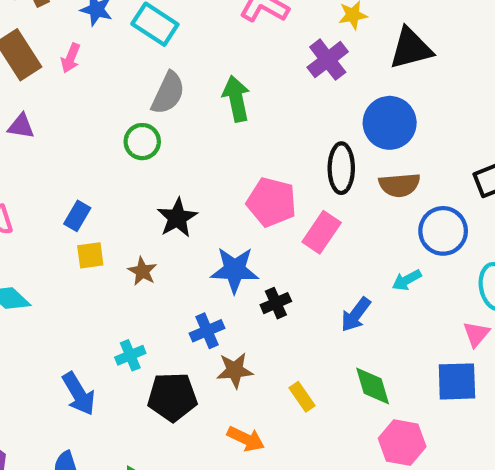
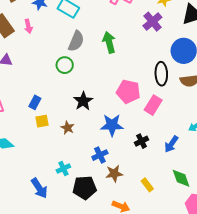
pink arrow: (71, 58) -> (28, 26), turned -32
black cross: (276, 303) -> (142, 141), moved

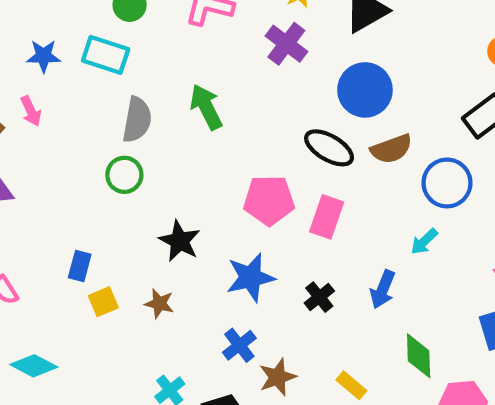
black ellipse: (161, 74) -> (329, 148), turned -45
green diamond: (181, 178) -> (419, 356), turned 30

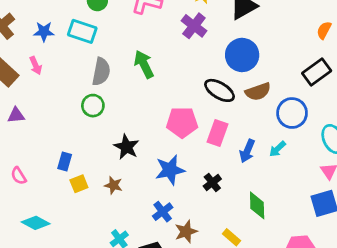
blue arrow: (383, 289) -> (247, 151), moved
green diamond: (419, 356) -> (257, 205), moved

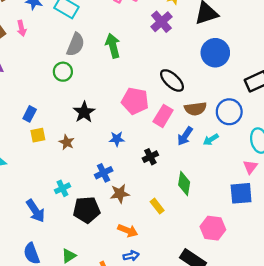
blue circle: (242, 55) -> (215, 53), moved
brown semicircle: (258, 92) -> (195, 109), moved
blue star: (170, 170) -> (117, 139), size x0.6

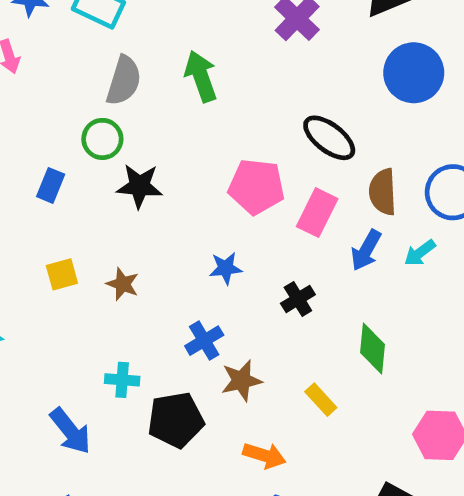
brown semicircle: (195, 109) -> (383, 192), turned 100
black star: (84, 112) -> (140, 186), moved, turned -30
blue rectangle: (30, 114) -> (51, 185), moved
cyan cross: (62, 188) -> (122, 380), turned 35

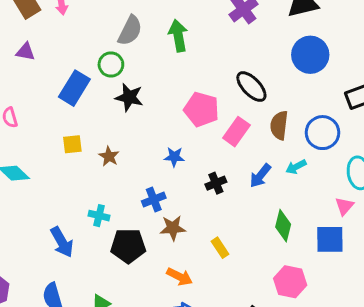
blue rectangle: (51, 185) -> (74, 88), size x1.6
blue arrow: (366, 250) -> (260, 176), moved
green diamond: (373, 348) -> (283, 226), moved

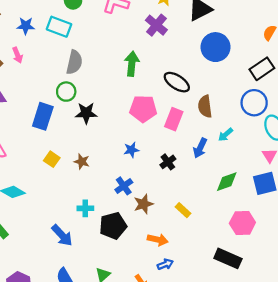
green arrow: (178, 36) -> (132, 64), moved, turned 30
blue circle: (322, 133) -> (254, 103), moved
yellow square: (72, 144) -> (52, 159), turned -35
green diamond: (283, 226) -> (227, 182), turned 70

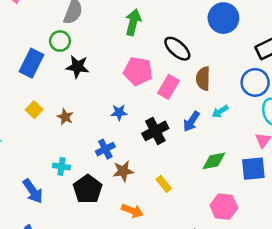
black cross: (168, 162) -> (155, 131), size x1.5
black pentagon: (113, 226) -> (88, 189), turned -30

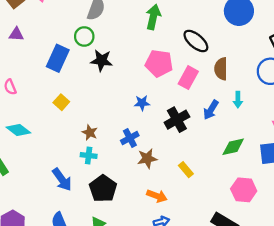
cyan arrow: (220, 111) -> (238, 100), turned -56
brown star: (65, 117) -> (90, 133), moved
black pentagon: (88, 189) -> (103, 189), moved

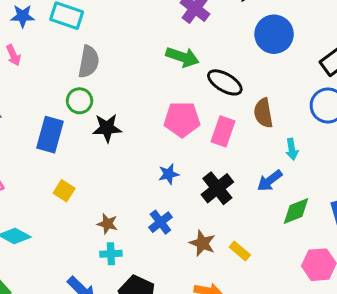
green arrow: (153, 17) -> (182, 57), moved, turned 105
blue arrow: (211, 110) -> (270, 181), moved, turned 30
brown star: (147, 158) -> (202, 243), moved, turned -30

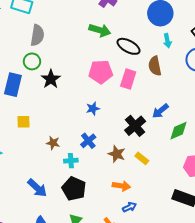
black star: (107, 128) -> (51, 79), turned -30
cyan arrow: (292, 149) -> (167, 41), moved
black cross: (217, 188) -> (135, 126), moved
yellow square: (64, 191) -> (23, 122), turned -32
cyan cross: (111, 254) -> (71, 161), moved

